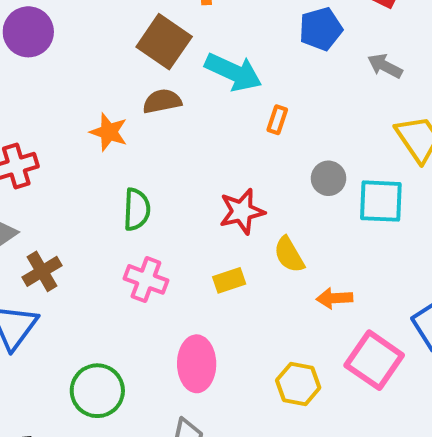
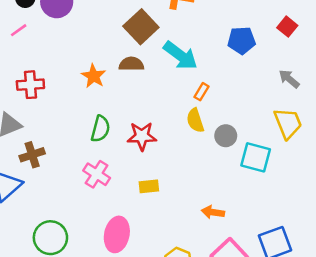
gray arrow: (385, 66) -> (289, 79), moved
red star: (242, 211) -> (142, 136), moved
yellow semicircle: (289, 255) -> (195, 120), moved

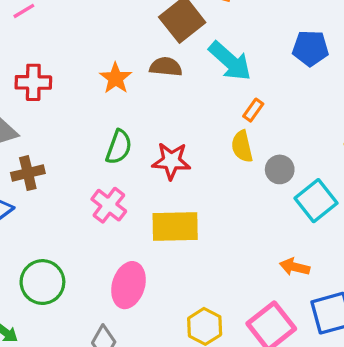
cyan square: (256, 157) -> (316, 201), turned 32
yellow rectangle: (149, 186) -> (175, 226), size x1.8
orange arrow: (213, 212) -> (295, 267), moved

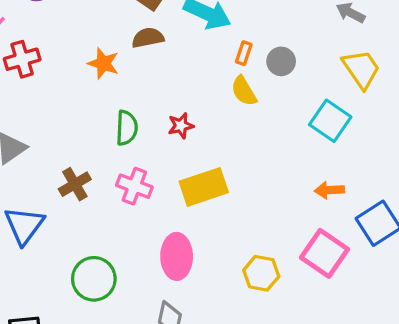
red cross: (33, 82) -> (22, 59), moved
red star: (171, 161) -> (181, 126), size x0.7
gray circle: (280, 169) -> (281, 61), moved
brown cross: (28, 173) -> (75, 184), moved

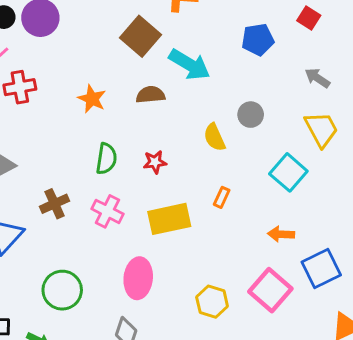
brown semicircle: (148, 38) -> (150, 95), moved
orange rectangle: (244, 53) -> (222, 197), moved

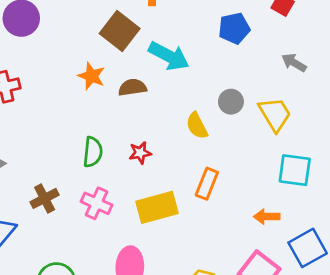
orange star: (92, 99) -> (91, 76), moved
yellow trapezoid: (321, 129) -> (275, 114), moved
cyan square: (288, 172) -> (295, 170), moved, turned -30
orange rectangle: (222, 197) -> (207, 184), size x1.5

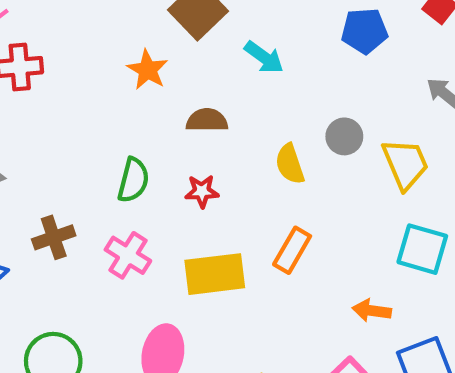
cyan arrow: (169, 56) -> (264, 57), size x0.7
brown semicircle: (132, 87) -> (207, 120), moved

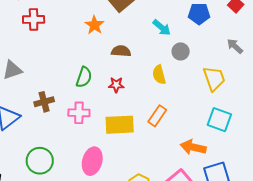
cyan arrow: (264, 57) -> (162, 28), moved
gray circle: (344, 136) -> (181, 51), moved
pink cross: (128, 255) -> (79, 113), turned -35
orange arrow: (372, 311) -> (193, 147), size x1.4

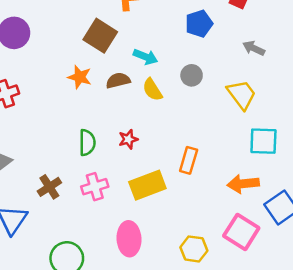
cyan arrow: (162, 28) -> (145, 57), moved
brown semicircle: (121, 51) -> (118, 80), moved
yellow semicircle: (159, 75) -> (152, 90), moved

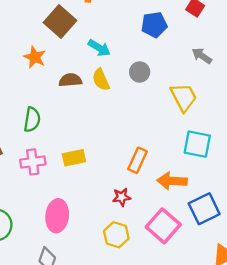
brown semicircle: (118, 80) -> (70, 80), moved
red star: (128, 139) -> (122, 197), moved
orange rectangle: (189, 160) -> (138, 160), moved
yellow rectangle: (147, 185) -> (74, 158), moved, size x0.7

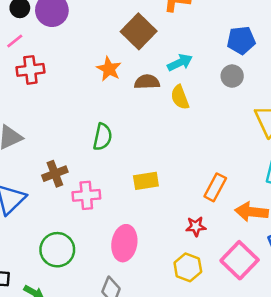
cyan arrow: (99, 48) -> (180, 63), turned -60
gray circle: (140, 72) -> (232, 76), moved
brown semicircle: (70, 80) -> (147, 82), moved
pink cross: (33, 162) -> (86, 195), moved

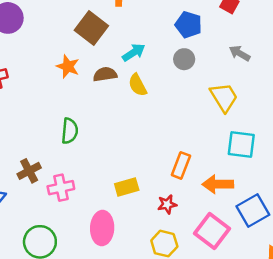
blue pentagon: (241, 40) -> (189, 25), turned 30
yellow rectangle: (146, 181) -> (127, 187), moved

